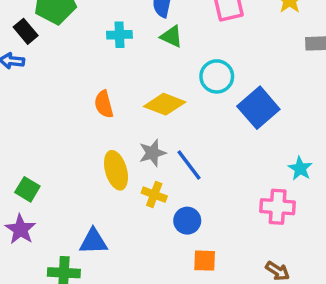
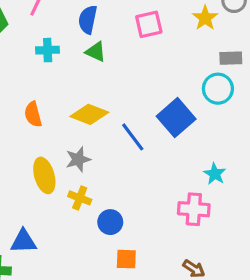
cyan circle: (217, 76) -> (218, 89), moved
blue line: (189, 165) -> (133, 137), moved

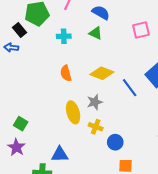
blue semicircle: (88, 20) -> (101, 13), turned 108
pink square: (149, 24) -> (141, 30), moved
cyan cross: (48, 50) -> (64, 36), moved
green triangle: (96, 52) -> (96, 33), moved

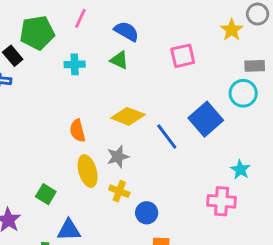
orange semicircle: (66, 73) -> (77, 131), moved
green square: (21, 124) -> (46, 194), moved

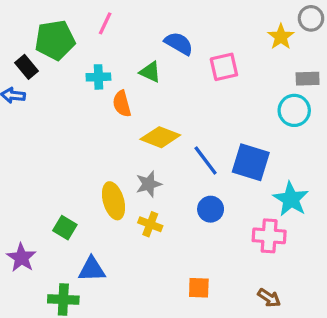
blue semicircle: (126, 31) -> (179, 43), moved
blue square: (206, 119) -> (251, 162), moved, turned -32
orange semicircle: (77, 131) -> (122, 104), moved
cyan star: (240, 170) -> (291, 199), size x1.5
blue circle: (147, 213) -> (211, 209), moved

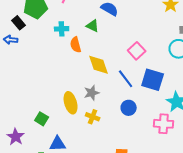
pink square: (224, 67) -> (137, 51), moved, turned -30
yellow diamond: (160, 137) -> (99, 65), turned 50

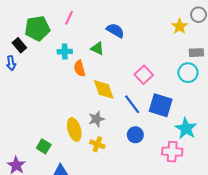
blue arrow: (11, 40) -> (11, 63), turned -104

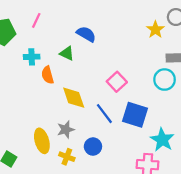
blue circle: (135, 135) -> (93, 147), moved

